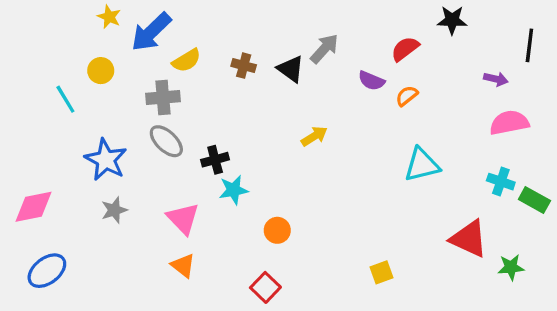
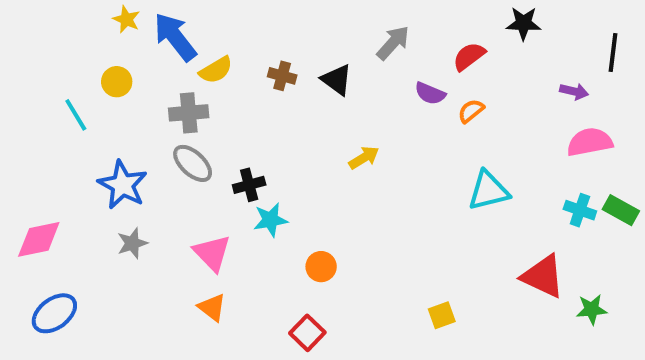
blue arrow: (151, 32) -> (175, 37), turned 96
gray arrow: (324, 49) -> (393, 43), moved
green rectangle: (534, 200) -> (621, 210), moved

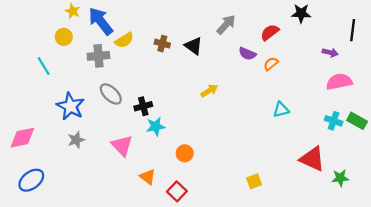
yellow circle: (117, 82) -> (64, 37), moved
gray cross: (189, 113) -> (98, 56), moved
cyan triangle: (488, 191) -> (281, 110), size x0.7
orange triangle: (212, 307) -> (148, 177), moved

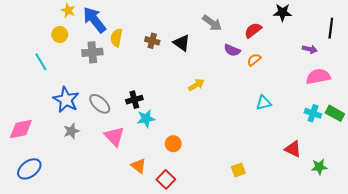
gray arrow: (226, 25) -> (212, 23), turned 84
yellow semicircle: (124, 40) -> (117, 38), turned 132
gray ellipse: (111, 94) -> (100, 104), moved
red triangle: (312, 159) -> (293, 149), size x0.7

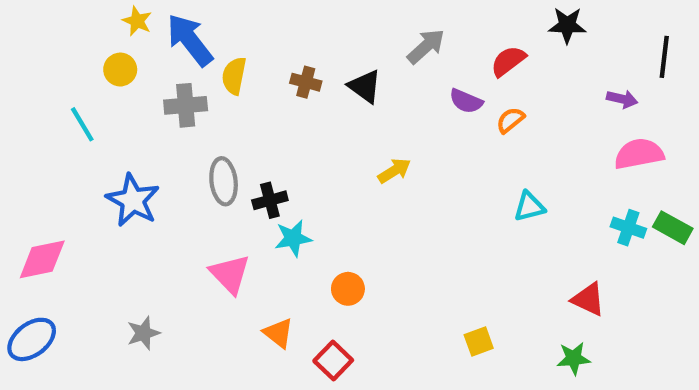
gray arrow: (212, 23) -> (426, 46), turned -78
gray ellipse: (100, 104) -> (224, 181), moved, turned 40
gray star: (71, 131) -> (143, 333), moved
green star: (319, 167) -> (574, 358), moved
blue ellipse: (29, 169) -> (32, 339), moved

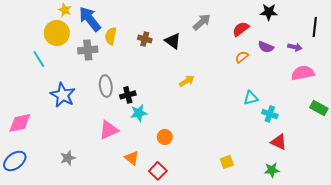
yellow circle: (120, 70) -> (57, 33), size x1.6
purple semicircle: (466, 101) -> (266, 47), moved
cyan cross: (628, 228) -> (270, 114), moved
pink triangle: (230, 274) -> (109, 130), turned 50

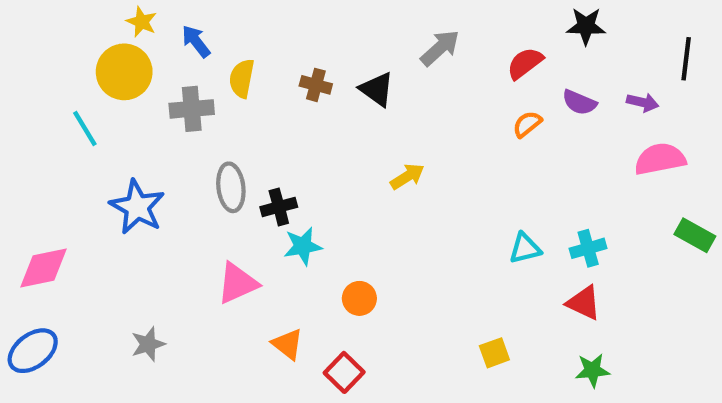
blue arrow: (90, 19) -> (196, 41), size x0.6
cyan triangle: (251, 98) -> (525, 248), moved
cyan cross: (270, 114) -> (588, 248), turned -35
red triangle: (279, 142) -> (584, 303), moved

